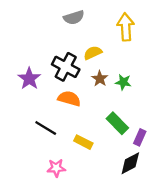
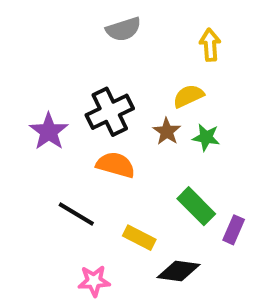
yellow arrow: (126, 27) -> (210, 45), size x0.7
yellow semicircle: (93, 53) -> (188, 96), moved
black cross: (66, 67) -> (110, 112), turned 36
black diamond: (130, 163) -> (179, 271), moved, turned 35

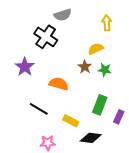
black cross: (110, 112) -> (46, 37), moved, turned -30
green rectangle: (196, 206) -> (100, 105), turned 66

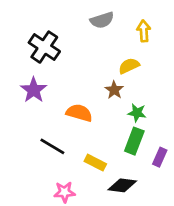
gray semicircle: (63, 15) -> (102, 20), moved
black cross: (46, 37) -> (44, 47), moved
green star: (105, 70) -> (137, 113), moved

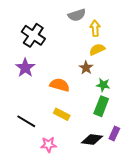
yellow arrow: (144, 31) -> (95, 28), moved
black line: (52, 146) -> (26, 121), moved
purple rectangle: (160, 157) -> (114, 133), moved
yellow rectangle: (95, 163) -> (62, 114), moved

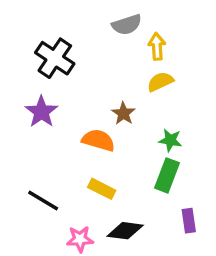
brown star: (86, 68) -> (123, 113), moved
purple rectangle: (114, 133) -> (189, 221), turned -32
black diamond: (92, 140) -> (125, 231), moved

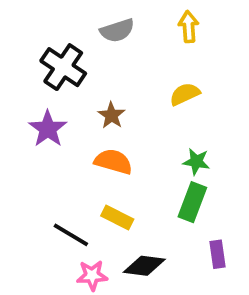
gray semicircle: (127, 25) -> (117, 30), moved
yellow arrow: (157, 46) -> (189, 27), moved
brown star: (123, 113) -> (111, 115), moved
black line: (43, 201) -> (71, 235), moved

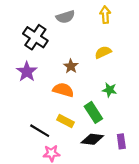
brown star: (111, 115) -> (71, 66), moved
green rectangle: (192, 202) -> (93, 112), moved, turned -54
black diamond: (144, 266) -> (92, 139), moved

